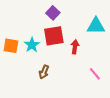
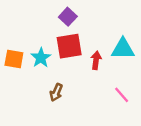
cyan triangle: (96, 26) -> (123, 49), moved

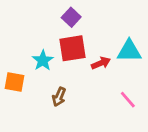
orange square: (14, 59) -> (15, 82), moved
red arrow: (96, 60) -> (101, 63), turned 60

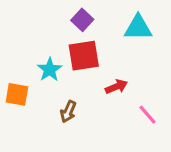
cyan triangle: (129, 51) -> (138, 28), moved
red arrow: (101, 63) -> (116, 87), moved

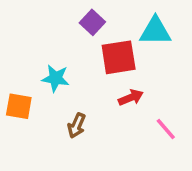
red square: (84, 56) -> (119, 57), moved
cyan star: (50, 70) -> (56, 78), turned -30

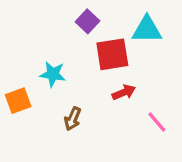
orange square: (19, 106) -> (18, 101), turned -30

